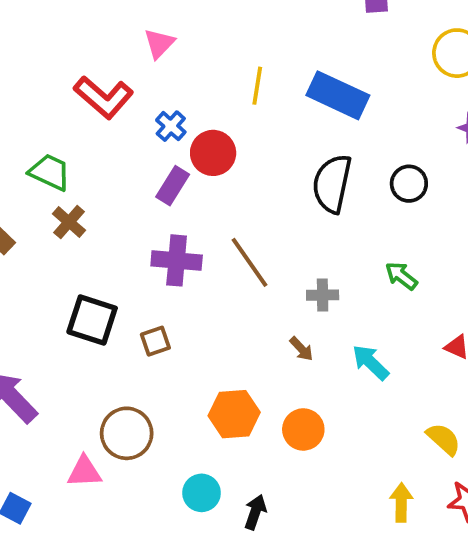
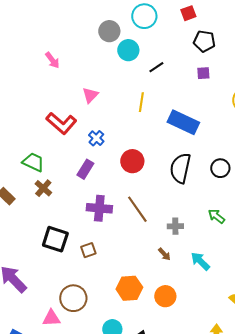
yellow line: (257, 86) -> (141, 102), moved
red circle: (213, 153) -> (132, 161), moved
purple rectangle: (173, 186) -> (85, 169), moved

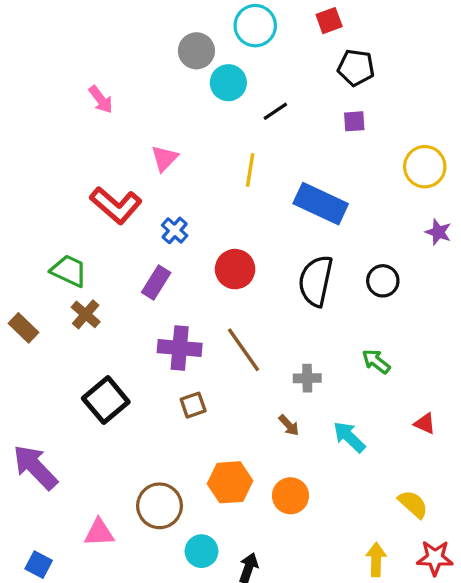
black square: (55, 239) -> (106, 400), turned 32
brown square: (88, 250) -> (193, 405), moved
brown circle: (73, 298) -> (160, 506), moved

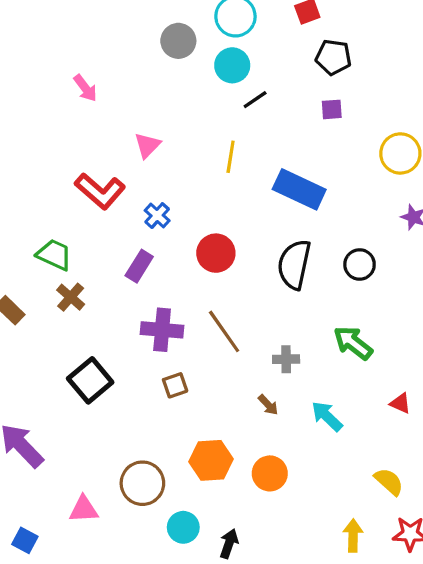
cyan circle: (228, 83) -> (232, 65), moved
green arrow: (376, 361) -> (353, 343), size x1.4

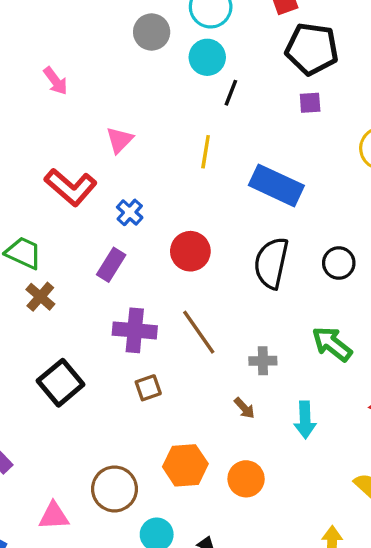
black pentagon: (333, 57) -> (312, 49), size x1.4
black line: (255, 100) -> (231, 93), turned -35
cyan arrow: (327, 416) -> (305, 420), turned -136

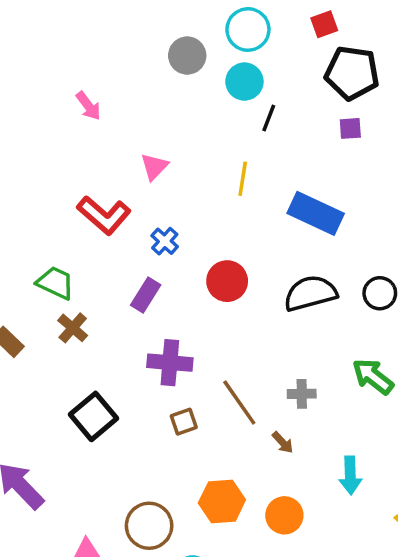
black semicircle: (271, 263) -> (310, 293), turned 63
brown line: (199, 332) -> (239, 403), moved
cyan arrow: (305, 420) -> (350, 475), moved

